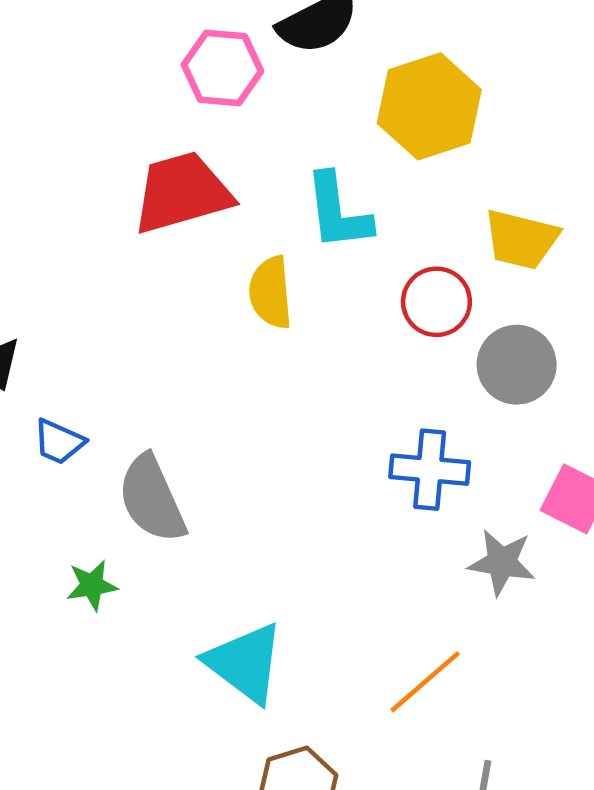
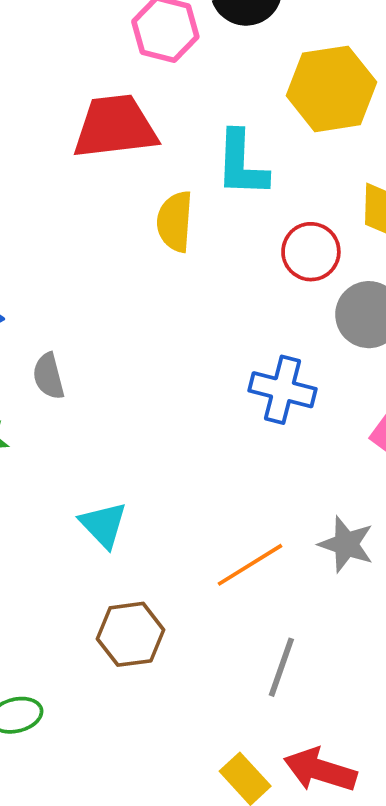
gray semicircle: (152, 499) -> (49, 376), size x0.6
gray star: (502, 562) -> (346, 544), moved
cyan triangle: (245, 663) -> (103, 525), size x0.7

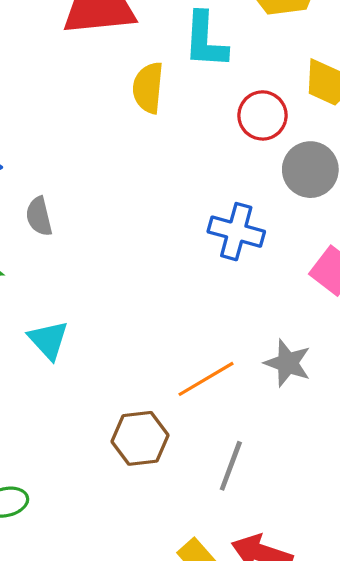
cyan triangle: (103, 525) -> (48, 340), moved
brown hexagon: (131, 634) -> (140, 438), moved

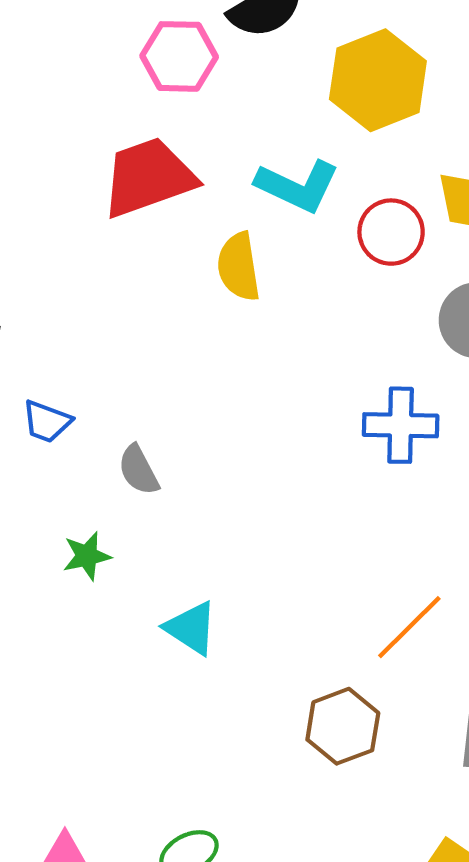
cyan L-shape: (205, 40) -> (298, 186), turned -54
red circle: (263, 115) -> (391, 232), moved

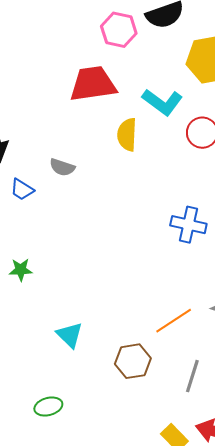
gray semicircle: (138, 470) -> (62, 167), moved, turned -55
green star: (87, 556) -> (21, 270), moved
cyan triangle: (191, 628) -> (70, 335), moved

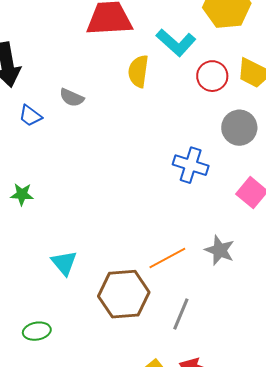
brown hexagon: (133, 361) -> (124, 294), size x1.4

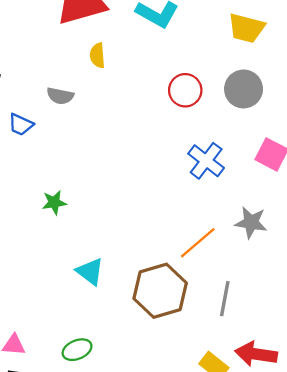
yellow semicircle: (138, 71) -> (97, 55), moved, size x0.7
red circle: (212, 76) -> (185, 90), moved
blue cross: (191, 165) -> (206, 161), moved, turned 32
green star: (22, 194) -> (54, 202), moved

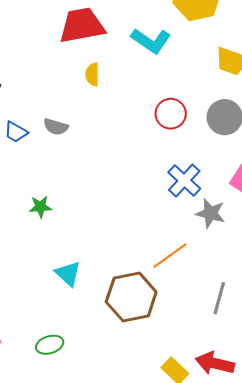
gray semicircle: (60, 96) -> (56, 127), moved
gray star: (251, 222) -> (211, 213), moved
gray line: (225, 299) -> (219, 298), moved

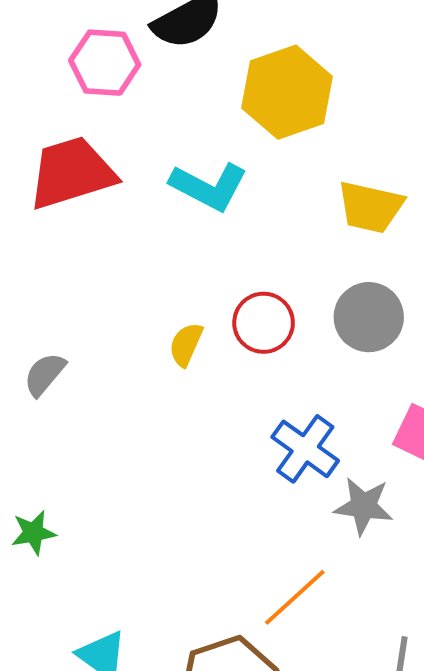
yellow semicircle: (92, 74) -> (186, 344), moved, turned 30
gray semicircle: (56, 127) -> (45, 374), turned 120

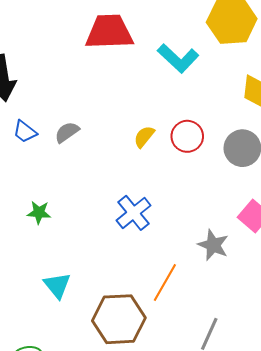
blue cross: (305, 449) -> (134, 213), moved
orange line: (295, 597) -> (165, 282), turned -33

